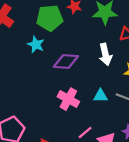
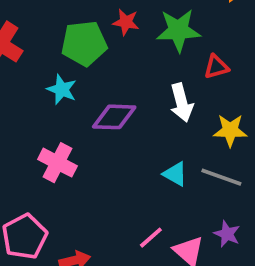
cyan triangle: (100, 96) -> (175, 174), turned 32
pink cross: (68, 99) -> (57, 163), moved

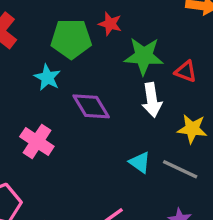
green star: (178, 30) -> (144, 56), moved
red triangle: (216, 67) -> (186, 71), turned 30
purple diamond: (114, 117) -> (91, 106), turned 51

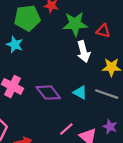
purple diamond: (91, 106) -> (48, 93), moved

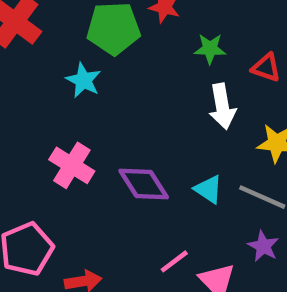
green star: (75, 24) -> (210, 49), size x0.6
purple star: (110, 127) -> (263, 246), moved

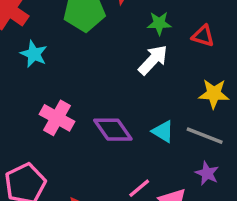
cyan star: (83, 80) -> (34, 54), moved
white arrow: (222, 106) -> (153, 60), moved, turned -124

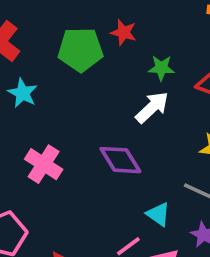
purple diamond: (113, 130) -> (120, 160), moved
cyan triangle: (163, 132) -> (158, 214), moved

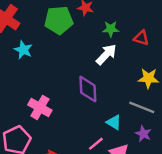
purple diamond: (120, 160) -> (88, 89), turned 32
pink cross: (44, 164) -> (40, 108), moved

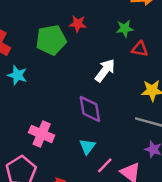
green star: (111, 29) -> (125, 28), moved
cyan triangle: (114, 122) -> (87, 147), moved, turned 42

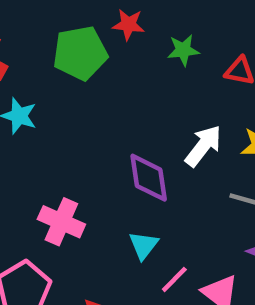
green star: (125, 28) -> (183, 50), moved
white arrow: (105, 70) -> (203, 146), moved

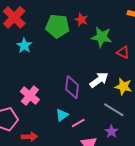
green star: (183, 50) -> (102, 37), size x1.5
pink line: (174, 279) -> (78, 123), moved

